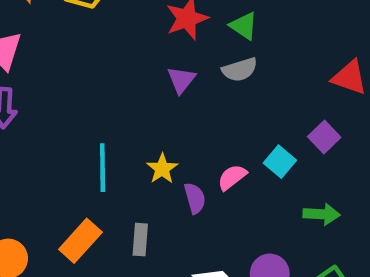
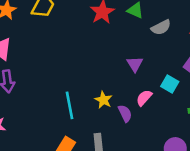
gray semicircle: (240, 70) -> (161, 27), moved
purple triangle: (181, 80) -> (135, 64), moved

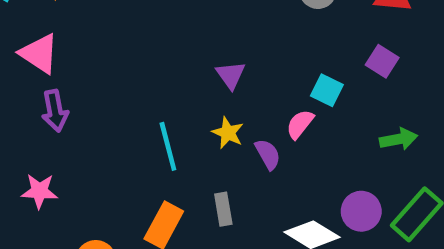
purple triangle: (135, 64) -> (231, 75), moved
cyan square: (170, 84) -> (327, 90), moved

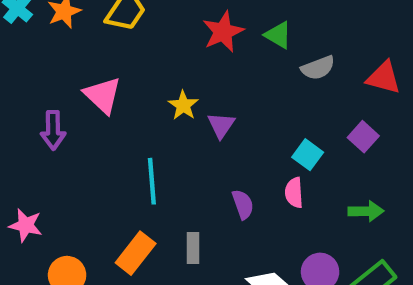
pink triangle: (39, 54) -> (103, 95), moved
pink semicircle: (300, 124) -> (294, 193), moved, turned -52
yellow star: (228, 133) -> (183, 105), moved
pink star: (39, 191) -> (26, 225), moved

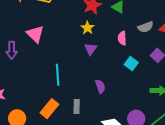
gray semicircle: (318, 68) -> (146, 27), moved
yellow star: (183, 105) -> (87, 28), moved
pink semicircle: (294, 193) -> (122, 38), moved

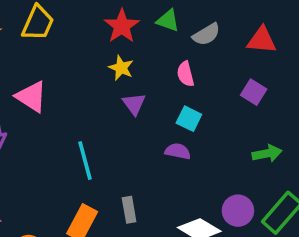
gray semicircle: (146, 27) -> (206, 34), moved
cyan square: (131, 64) -> (189, 119), moved
purple semicircle: (100, 86) -> (178, 151), moved, turned -48

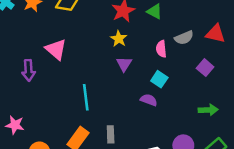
gray semicircle: (206, 34) -> (184, 38), moved

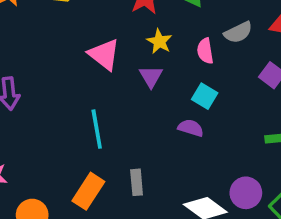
yellow star: (119, 39) -> (159, 41), moved
pink triangle: (56, 49) -> (104, 54), moved

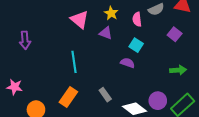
purple triangle: (151, 76) -> (106, 33), turned -40
gray rectangle: (137, 182) -> (105, 95), moved, turned -32

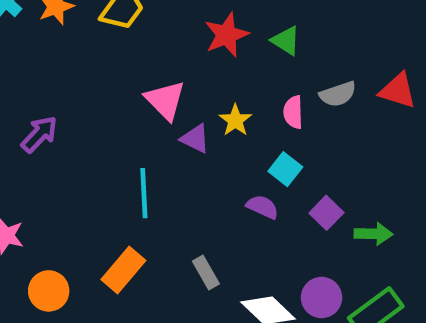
yellow star: (111, 13) -> (235, 120), moved
purple triangle: (106, 33) -> (195, 139), moved
purple square: (175, 34) -> (326, 213), moved
purple arrow: (25, 40) -> (39, 134), turned -138

